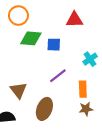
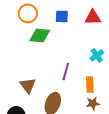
red triangle: (75, 20) -> (93, 17), moved
blue square: (54, 45) -> (62, 16), moved
purple line: (58, 76) -> (66, 71), turned -36

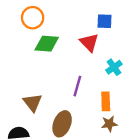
blue square: (62, 16) -> (105, 21), moved
red triangle: (93, 17) -> (89, 42), moved, turned 48

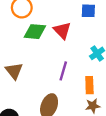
red triangle: (89, 42) -> (62, 31), moved
brown triangle: (33, 103) -> (14, 71), moved

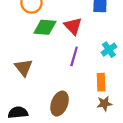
purple line: (63, 71) -> (74, 56), moved

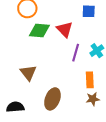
purple line: (74, 56) -> (76, 53), moved
brown triangle: (24, 68) -> (28, 73), moved

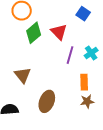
blue square: (89, 11) -> (83, 14), turned 32
green diamond: (39, 30) -> (34, 33), turned -45

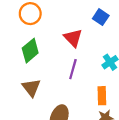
green diamond: (34, 33) -> (30, 51), moved
purple line: (70, 55) -> (73, 69), moved

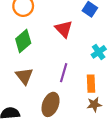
purple line: (73, 69) -> (64, 73), moved

